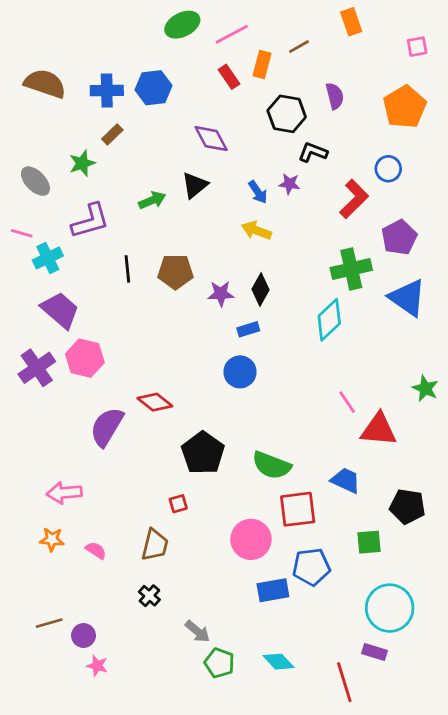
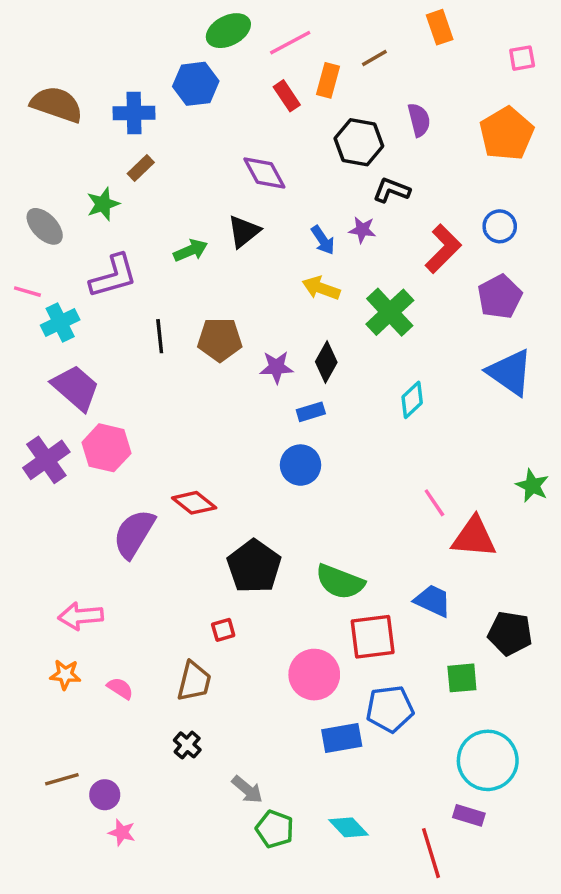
blue hexagon: (154, 88) -> (196, 84), moved
blue circle: (388, 169) -> (500, 226), moved
green cross: (351, 269) -> (390, 312), moved, turned -30
cyan diamond: (329, 320) -> (412, 400), size x0.7

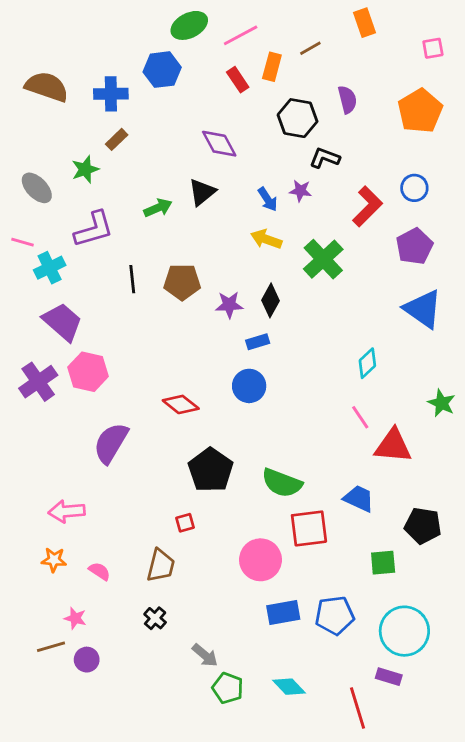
cyan diamond: (412, 400) -> (367, 363), moved
red diamond: (194, 503) -> (181, 404), moved
blue pentagon: (390, 709) -> (335, 615), moved
pink star: (122, 833) -> (75, 618), moved

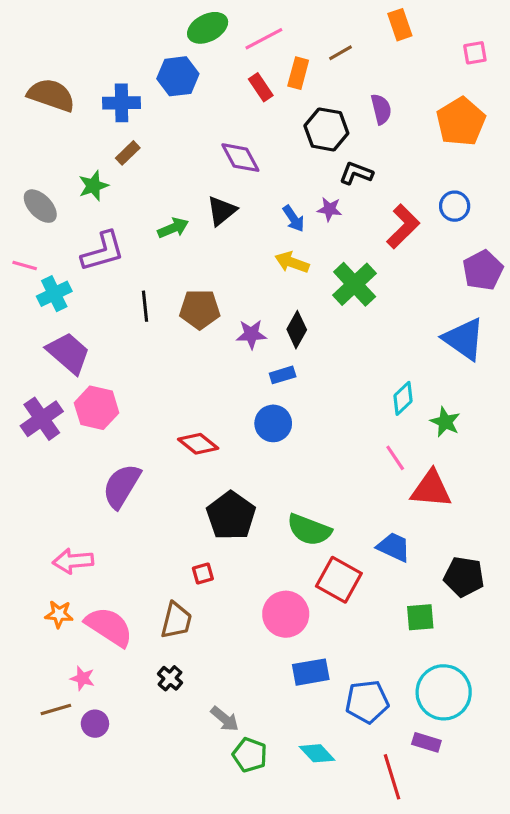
purple pentagon: (414, 246) -> (483, 270), moved
green star: (441, 403) -> (445, 422), moved
red square: (309, 528) -> (339, 580), turned 36
pink semicircle: (99, 571) -> (109, 627), size x2.0
blue pentagon: (335, 615) -> (367, 702), moved

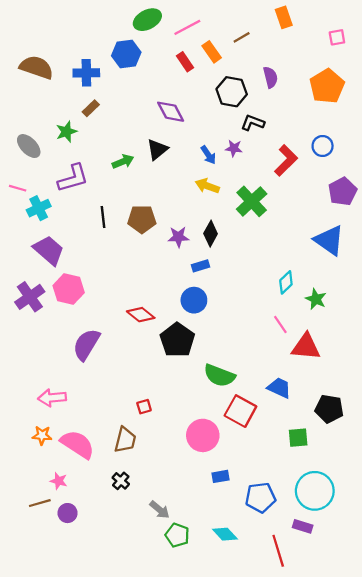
orange rectangle: (298, 73) -> (212, 52), turned -50
black pentagon: (231, 516) -> (177, 340), moved
blue rectangle: (311, 672) -> (221, 476), size x0.7

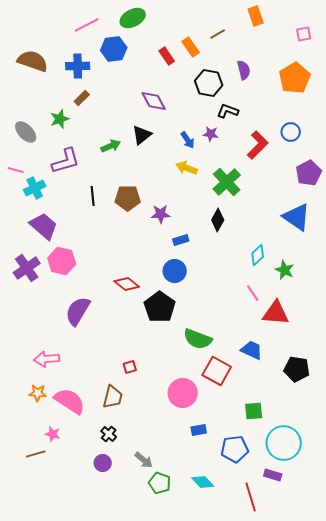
pink line: (187, 27) -> (87, 25), moved
black diamond: (211, 234) -> (218, 220), moved
green square: (298, 438) -> (254, 411), moved
purple circle: (68, 513) -> (103, 463), moved

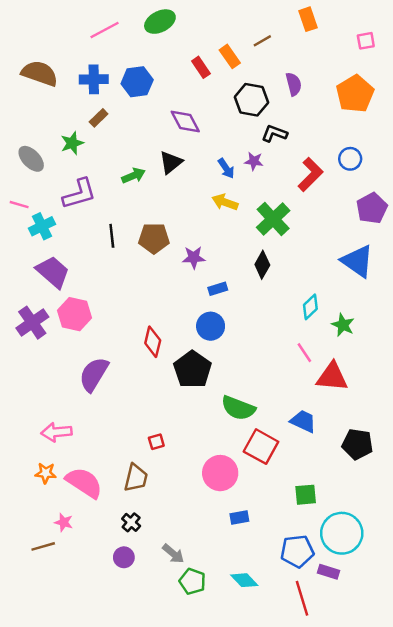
blue hexagon: (114, 49) -> (137, 82), moved
red diamond: (127, 284) -> (153, 342), turned 65
blue pentagon: (235, 449) -> (297, 551), moved

